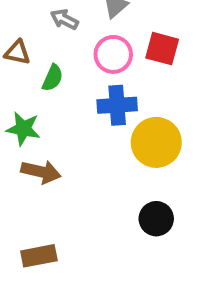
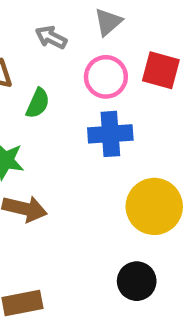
yellow circle: (156, 142) -> (154, 206), moved
black circle: (156, 219) -> (137, 281), moved

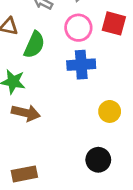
green semicircle: (38, 103) -> (34, 45), size x1.4
yellow circle: (154, 206) -> (110, 111), size x0.6

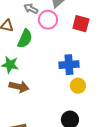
pink circle: (78, 28) -> (48, 20), moved
blue cross: (81, 65) -> (69, 65), moved

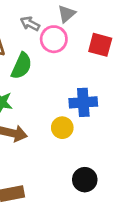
yellow circle: (78, 86) -> (62, 128), moved

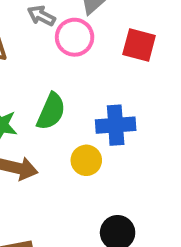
green semicircle: (22, 66) -> (51, 111), moved

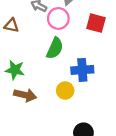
green semicircle: (51, 111) -> (55, 48), moved

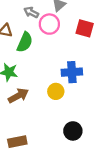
green semicircle: (55, 48) -> (25, 42), moved
brown arrow: (25, 95) -> (18, 96), turned -42

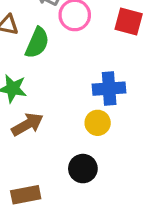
yellow circle: (56, 91) -> (98, 123), moved
black circle: (73, 131) -> (83, 169), moved

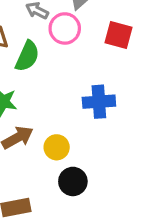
yellow circle: (98, 123) -> (57, 147), moved

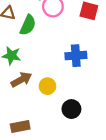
black circle: (73, 181) -> (71, 109), moved

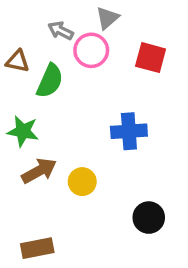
black circle: (71, 109) -> (149, 218), moved

